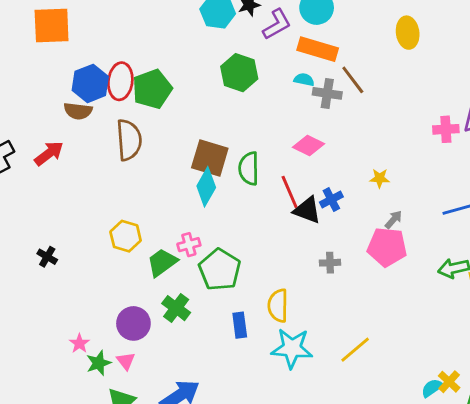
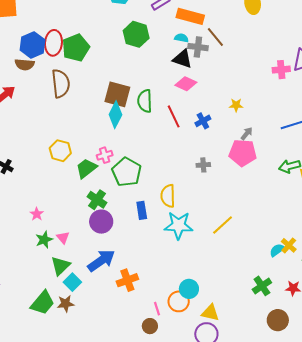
black triangle: (307, 210) -> (183, 59), moved
purple circle: (133, 323) -> (101, 222), moved
pink star: (79, 343) -> (37, 214), moved

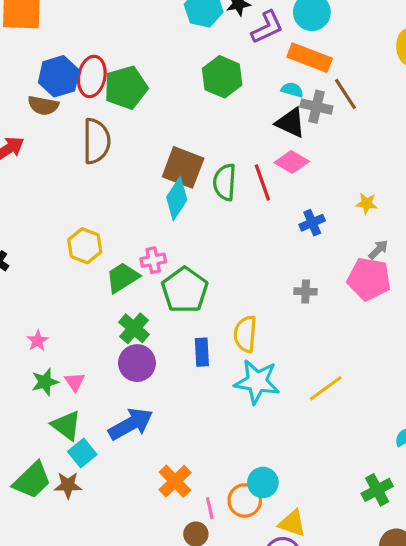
red line: (174, 116) -> (262, 182), moved
green triangle: (61, 266) -> (66, 425), turned -45
orange cross: (127, 280) -> (175, 481), moved, turned -30

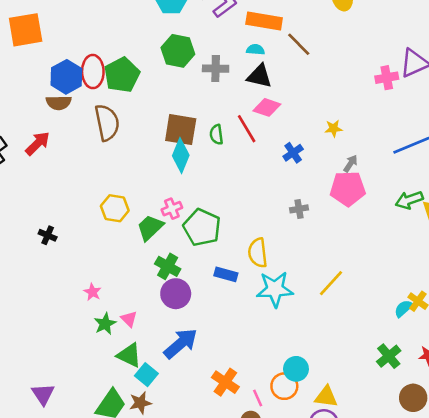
green hexagon: (222, 77) -> (178, 51), moved
gray cross: (316, 107) -> (216, 69), moved
green semicircle: (225, 182) -> (216, 135), size x0.7
blue rectangle: (202, 352) -> (226, 274), turned -60

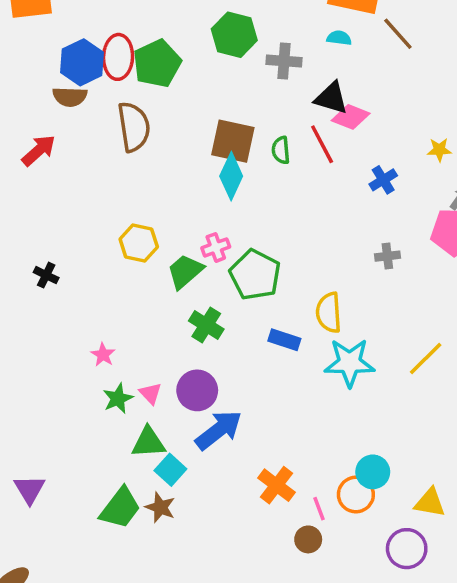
black triangle: (259, 76) -> (331, 98), moved
purple circle: (176, 294) -> (197, 390), moved
green triangle: (129, 355) -> (148, 442), turned -32
yellow triangle: (326, 397) -> (430, 503), moved
brown star: (140, 403) -> (160, 507), turned 30

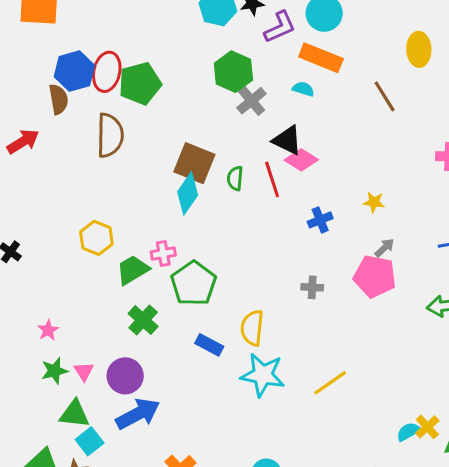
brown line: (398, 34) -> (385, 96), moved
green hexagon: (234, 35) -> (233, 72), moved
gray cross: (284, 61) -> (251, 101), turned 36
brown semicircle: (70, 97) -> (58, 99), turned -112

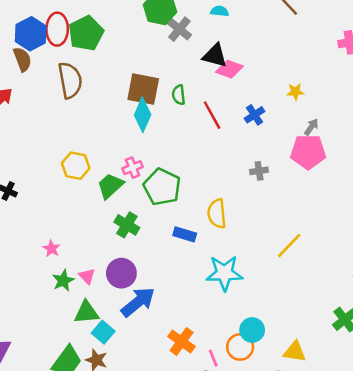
red line: (272, 179) -> (212, 115), moved
cyan star: (263, 375) -> (224, 273), moved

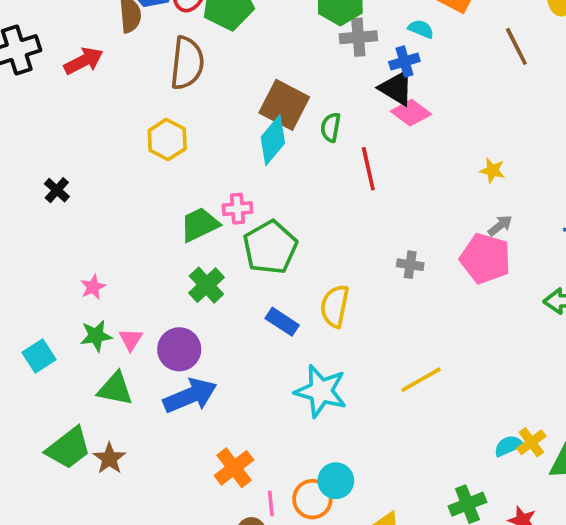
gray cross: (179, 29) -> (358, 37), turned 30
blue cross: (255, 115) -> (404, 61), moved
yellow hexagon: (76, 166) -> (167, 140), moved
cyan square: (103, 332) -> (39, 356), moved

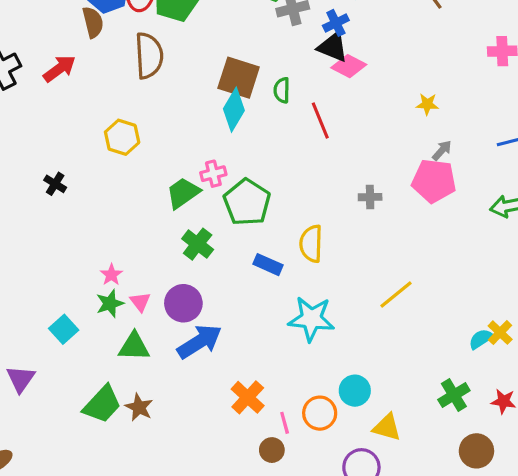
yellow hexagon: (167, 140) -> (122, 137), moved
pink star: (93, 287) -> (111, 275), moved
cyan circle: (336, 481) -> (355, 391), moved

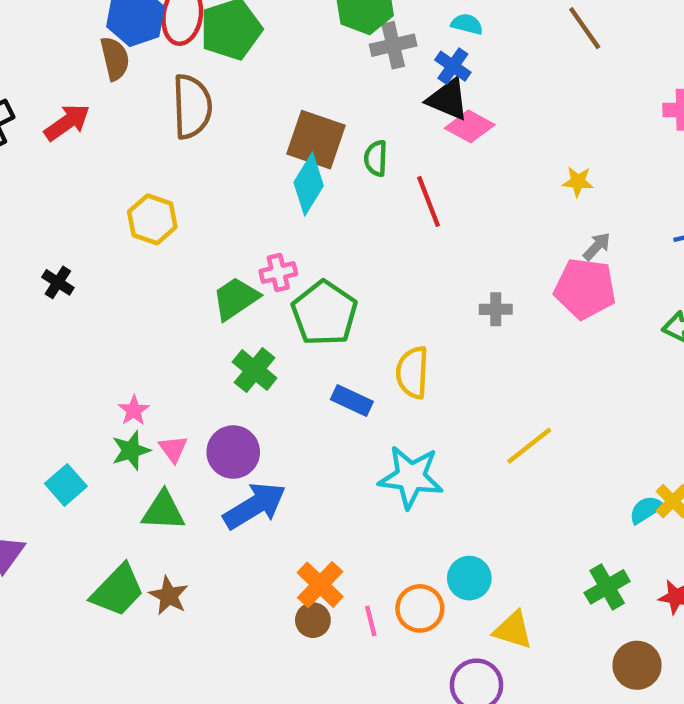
blue cross: (336, 23) -> (453, 66), turned -30
brown circle: (272, 450) -> (313, 620), moved

